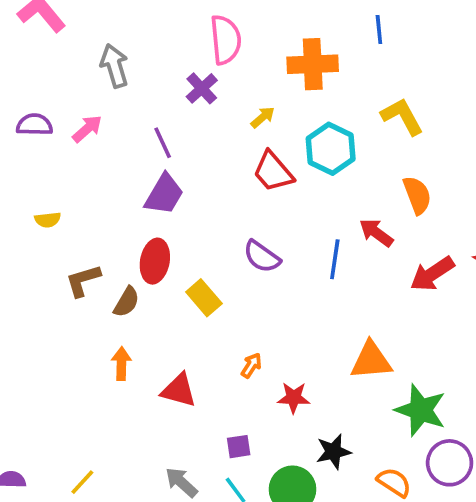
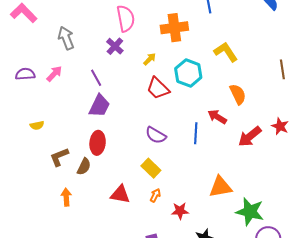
yellow rectangle: (204, 298) -> (151, 168), moved
orange arrow: (121, 364) -> (66, 197), moved
red triangle: (179, 390) -> (120, 194), moved

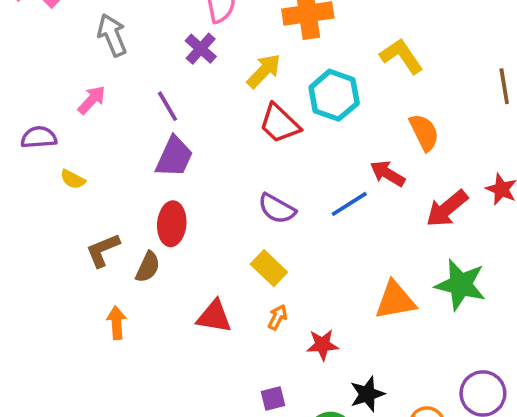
yellow arrow: (150, 59) -> (264, 71), size x1.5
purple semicircle: (25, 74) -> (39, 137), moved
yellow semicircle: (37, 125) -> (73, 179), moved, turned 40
blue line: (196, 133) -> (349, 204), turned 55
green star: (250, 212) -> (461, 285), moved

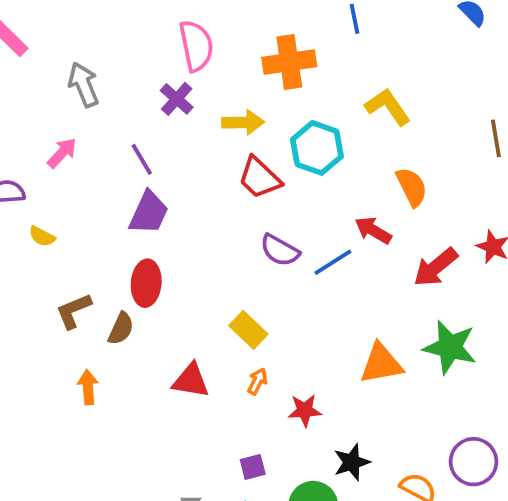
yellow arrow: (264, 71) -> (243, 122), turned 45
purple semicircle: (277, 209) -> (280, 250), moved

